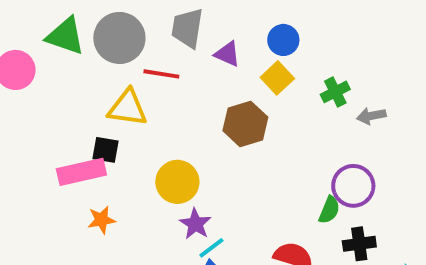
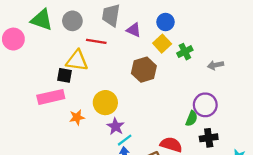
gray circle: (119, 38) -> (72, 21), size x0.7
green cross: (335, 92) -> (185, 52), moved
black square: (105, 150) -> (64, 75), moved
orange star: (101, 220) -> (77, 117), moved

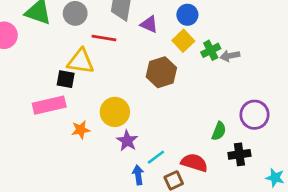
gray arrow: (215, 65) -> (230, 56), moved
purple circle: (205, 105) -> (255, 115), moved
cyan line: (125, 140) -> (156, 157), moved

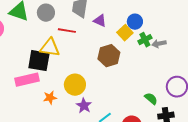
blue circle: (187, 15) -> (135, 22), moved
black square: (66, 79) -> (39, 61), size x1.6
green semicircle: (219, 131) -> (151, 99), turned -72

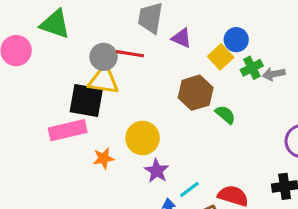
gray circle: (46, 13) -> (104, 57), moved
green semicircle: (151, 99) -> (225, 115), moved

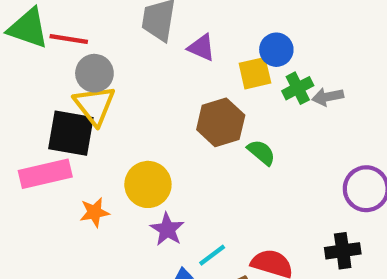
red line: (130, 54) -> (69, 39), moved
yellow square: (221, 57) -> (255, 73), turned 30
yellow triangle: (104, 80) -> (94, 105), turned 44

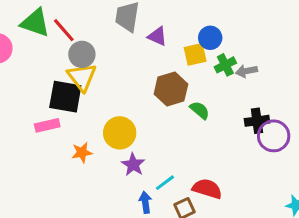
red line: (69, 39) -> (64, 30), turned 40
pink rectangle: (45, 174) -> (47, 125), size x0.7
black cross: (343, 251) -> (257, 121), moved

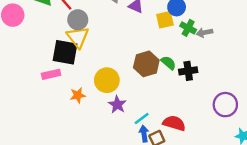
green cross: (225, 65) -> (188, 28), turned -35
brown hexagon: (171, 89) -> (146, 64), moved
black cross: (257, 121) -> (188, 71), moved
purple circle: (274, 136) -> (225, 105), moved
blue arrow: (145, 202) -> (144, 134), moved

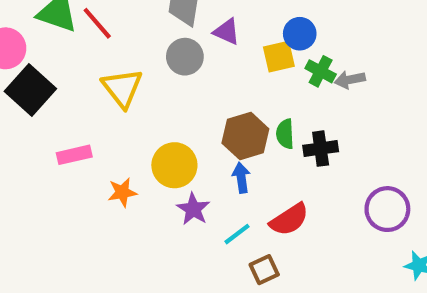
gray circle: (78, 20) -> (185, 57), moved
black square: (65, 52) -> (30, 90), moved, turned 32
green semicircle: (168, 63) -> (285, 134), turned -133
red semicircle: (174, 123) -> (289, 220), moved, turned 130
blue arrow: (144, 134) -> (241, 178), moved

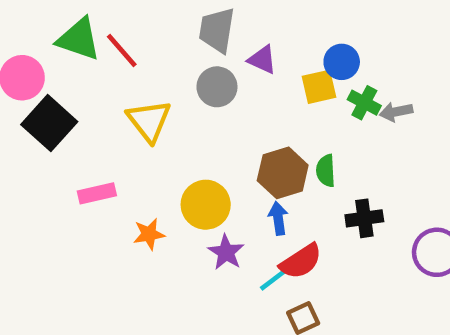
black cross: (321, 149) -> (364, 218), moved
red semicircle: (289, 220) -> (301, 261), moved

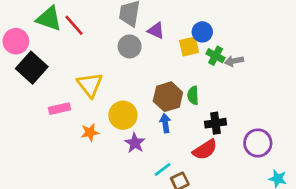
yellow triangle: (149, 121) -> (90, 85), moved
red semicircle: (301, 261) -> (205, 150), moved
cyan line: (274, 279) -> (163, 169), moved

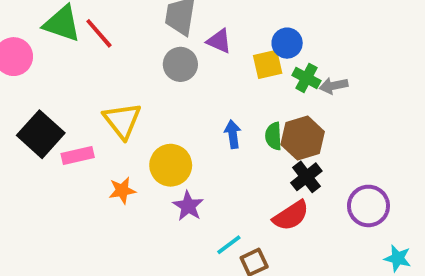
black square: (32, 68) -> (41, 134), moved
brown hexagon: (168, 97) -> (303, 138), moved
blue arrow: (165, 123) -> (233, 134), moved
black cross: (216, 123) -> (306, 177), turned -30

